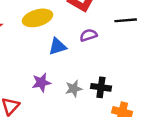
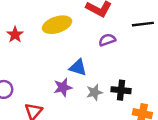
blue triangle: (57, 46) -> (78, 67), moved, turned 36

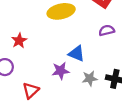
red star: (15, 35) -> (19, 41), moved

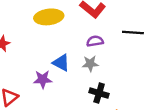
gray star: (90, 78) -> (90, 64), moved

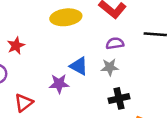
black cross: (99, 93) -> (119, 98), turned -30

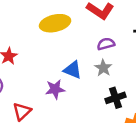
gray star: (110, 67) -> (103, 68), turned -30

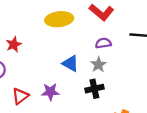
purple star: (55, 89) -> (50, 92), moved
black cross: (116, 98) -> (94, 89), moved

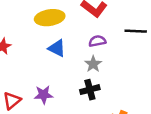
blue triangle: (70, 63) -> (57, 48), moved

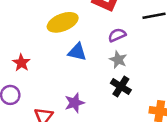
black cross: (90, 90) -> (121, 87), turned -30

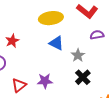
purple semicircle: (117, 35) -> (97, 35), moved
gray star: (118, 60) -> (78, 55), moved

